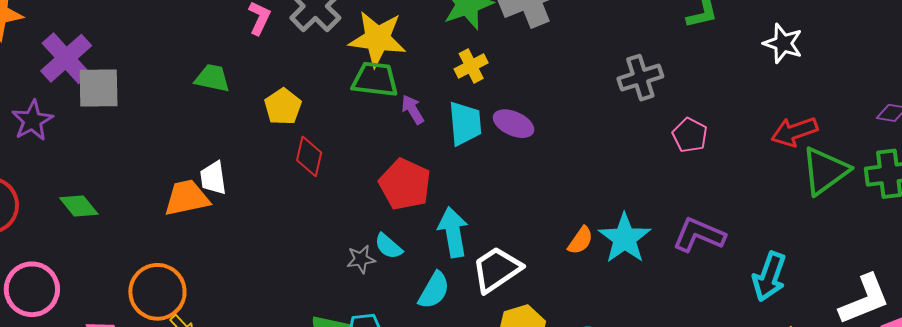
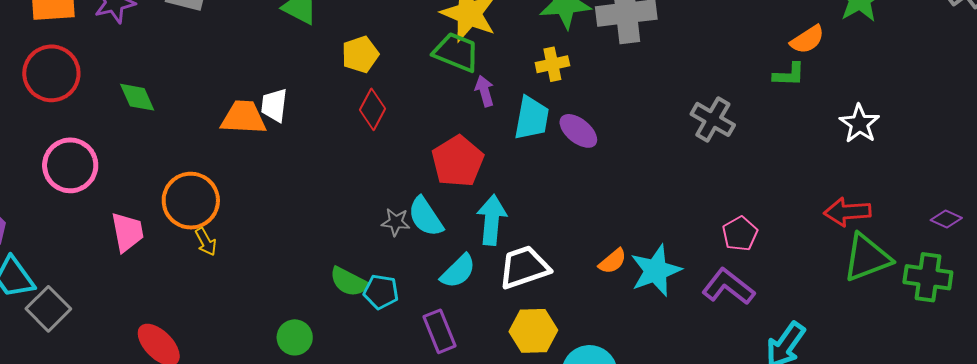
gray cross: (640, 78) -> (713, 119), turned 33
pink pentagon: (690, 135) -> (740, 234), moved
cyan semicircle: (388, 246) -> (426, 217), size x1.4

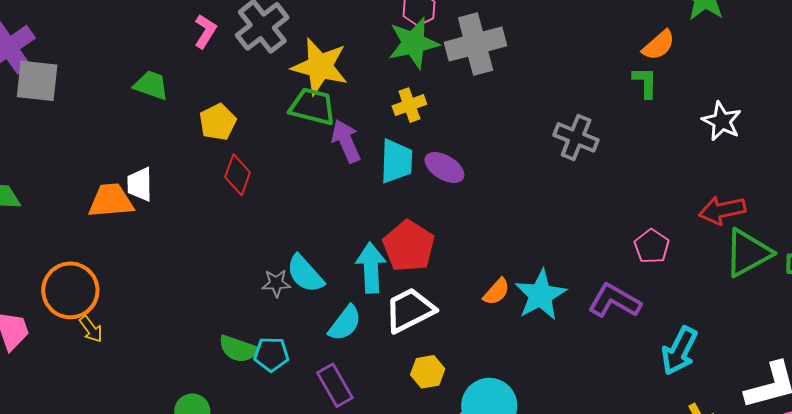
green L-shape: (789, 75) -> (645, 82), turned -84
purple arrow: (485, 91) -> (346, 141), size x1.4
red pentagon: (458, 161) -> (409, 246), moved
pink pentagon: (740, 234) -> (652, 246), moved
yellow hexagon: (533, 331) -> (428, 372), size x0.7

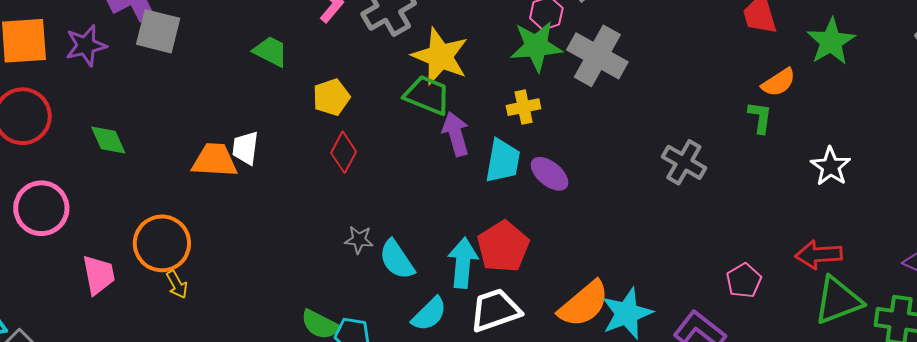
gray cross: (476, 44) -> (597, 56), turned 36
gray star: (276, 283) -> (359, 240), moved
orange semicircle: (496, 292) -> (584, 304), size x1.8

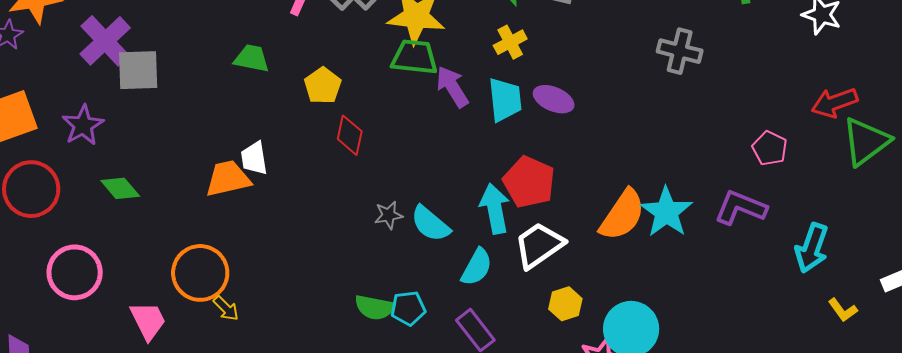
purple star: (86, 45) -> (83, 125), moved

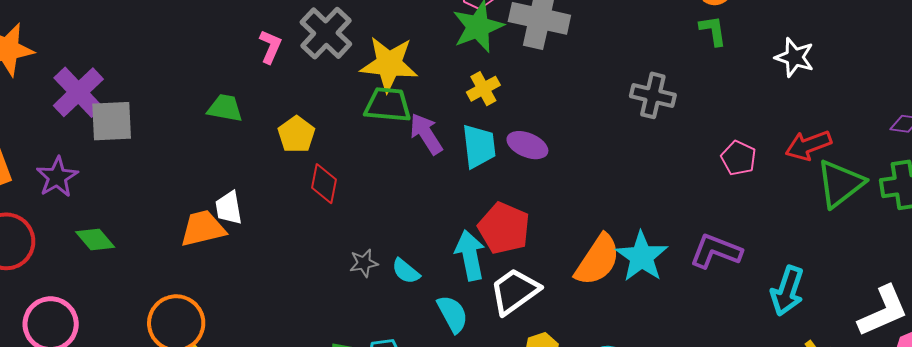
pink pentagon: (770, 148) -> (739, 158), moved
cyan semicircle: (430, 224) -> (406, 271), size x0.7
cyan semicircle: (477, 267) -> (453, 314), turned -57

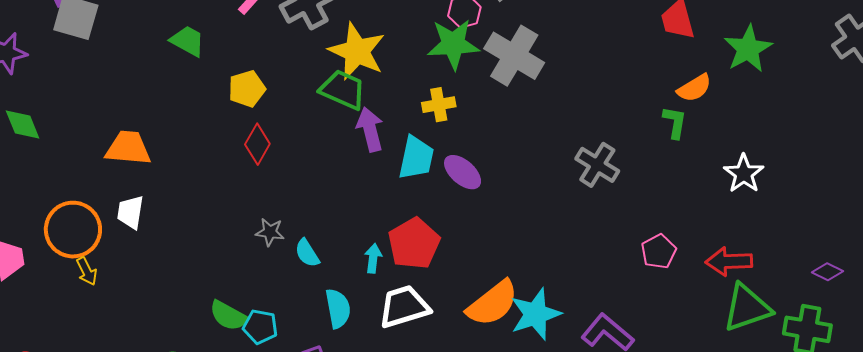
white trapezoid: (229, 208) -> (130, 212), moved
cyan arrow: (470, 255) -> (373, 258), size x0.6

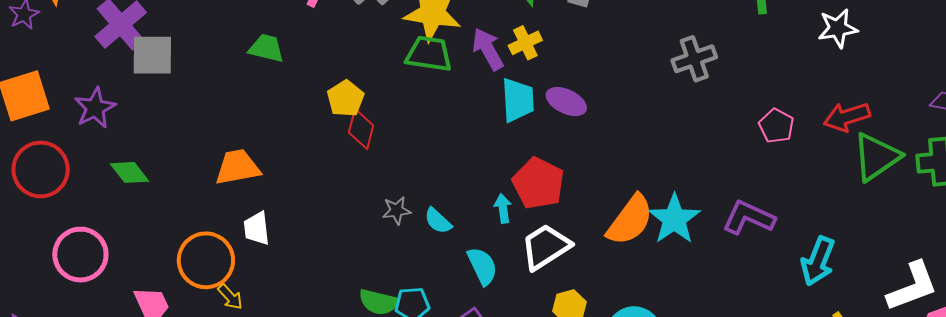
yellow pentagon: (247, 89) -> (346, 99), moved
purple arrow: (370, 129) -> (488, 49), moved
gray cross: (597, 165) -> (694, 59), turned -36
white star: (744, 174) -> (838, 28), turned -30

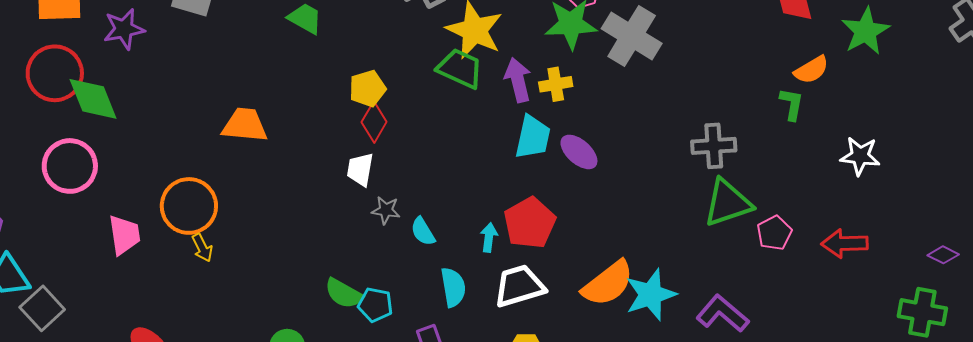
green triangle: (877, 157) -> (728, 203), moved
green diamond: (129, 172) -> (93, 99), moved, size x1.4
white trapezoid: (257, 228) -> (360, 169), moved

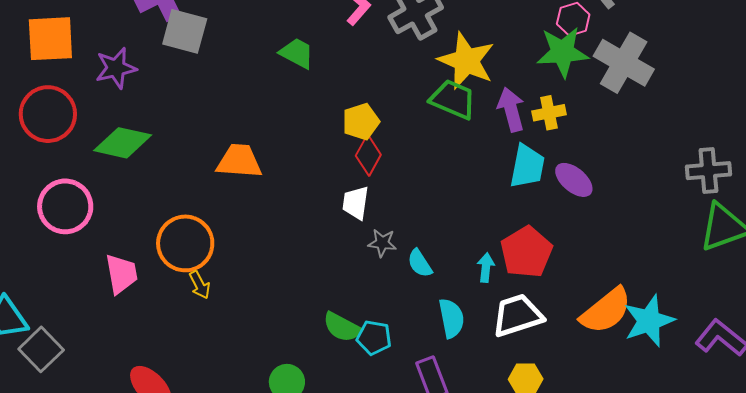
green diamond: (93, 99) -> (123, 143), moved, turned -54

